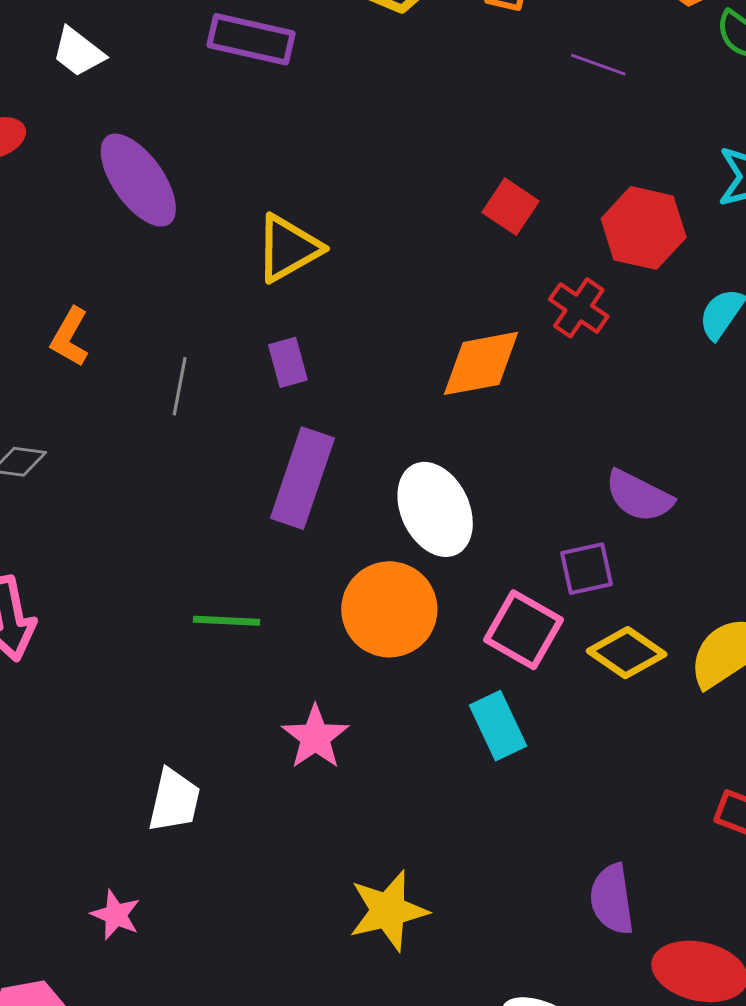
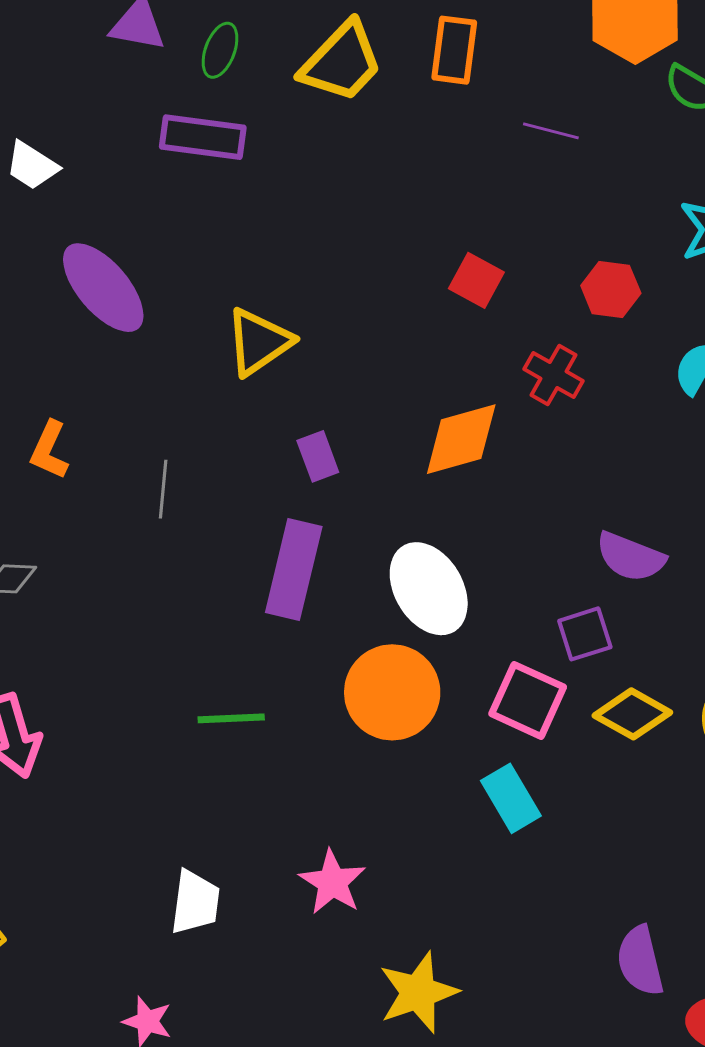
red hexagon: (644, 228) -> (611, 289), size x0.7
purple rectangle: (288, 362) -> (318, 456), moved
pink star: (315, 737) -> (332, 882), moved

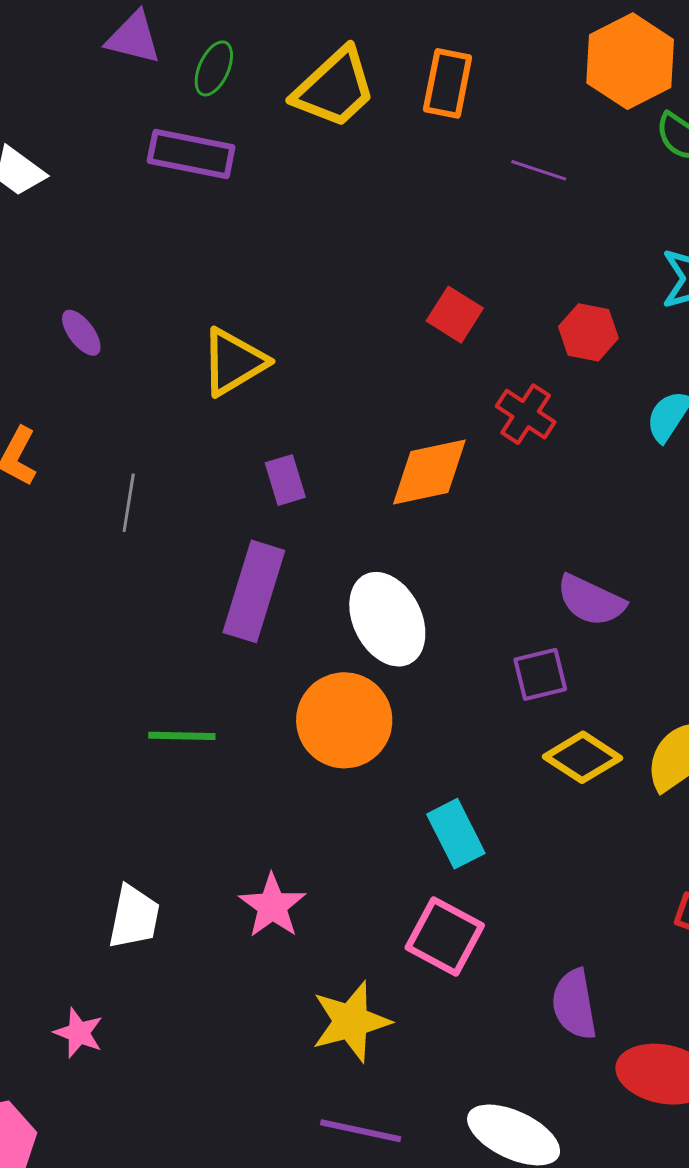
purple ellipse: (103, 288) -> (81, 333), moved, size x0.5
pink square: (528, 700) -> (445, 936), moved

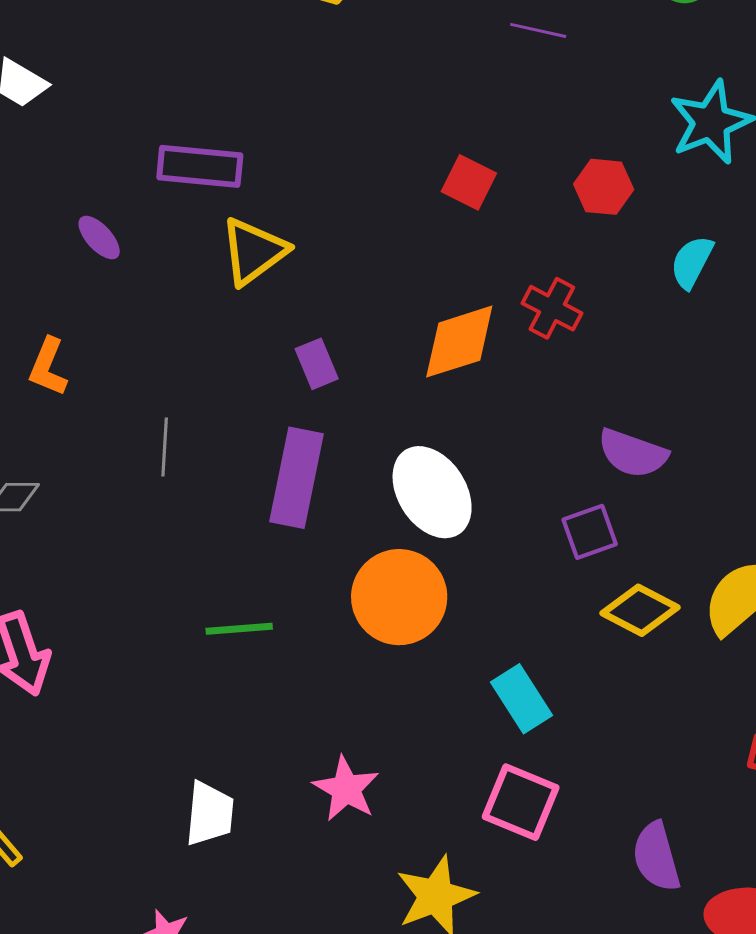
purple rectangle: (191, 154) -> (200, 166), moved
red cross: (526, 414) -> (552, 308), moved
gray line: (129, 503) -> (165, 447), moved

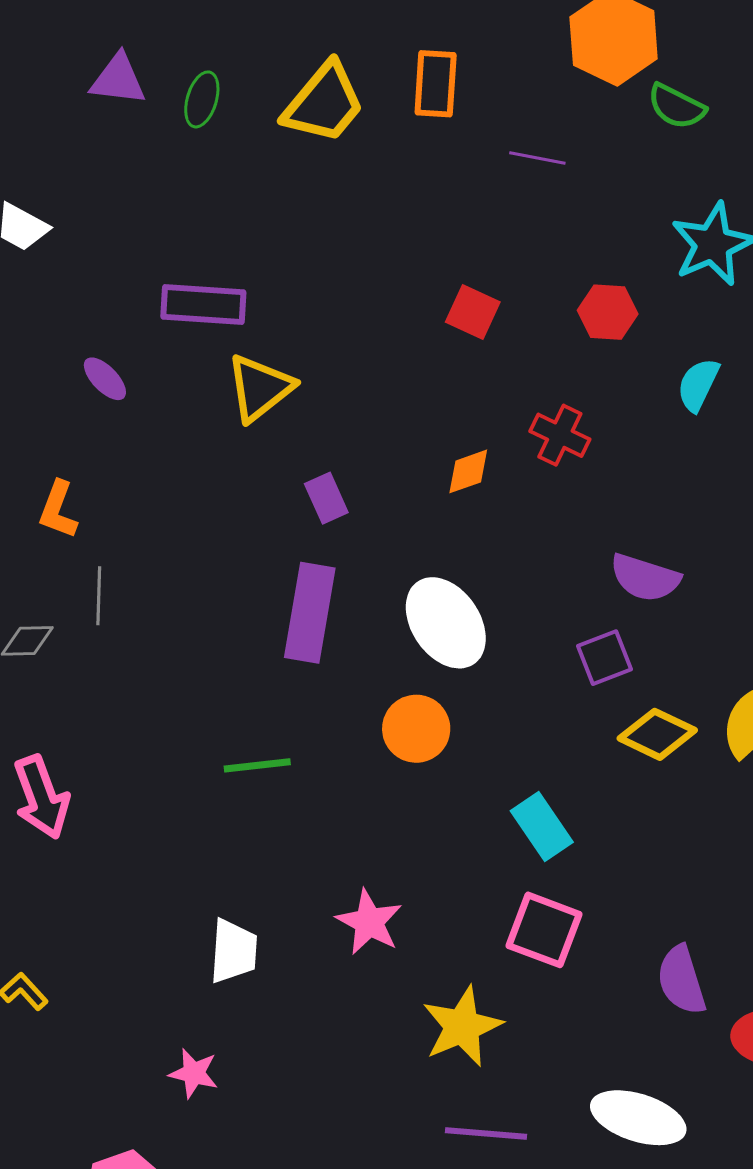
orange diamond: (459, 342) -> (468, 471), size x0.6
gray line: (165, 447) -> (99, 596), moved
orange circle: (399, 597) -> (416, 729), size x0.7

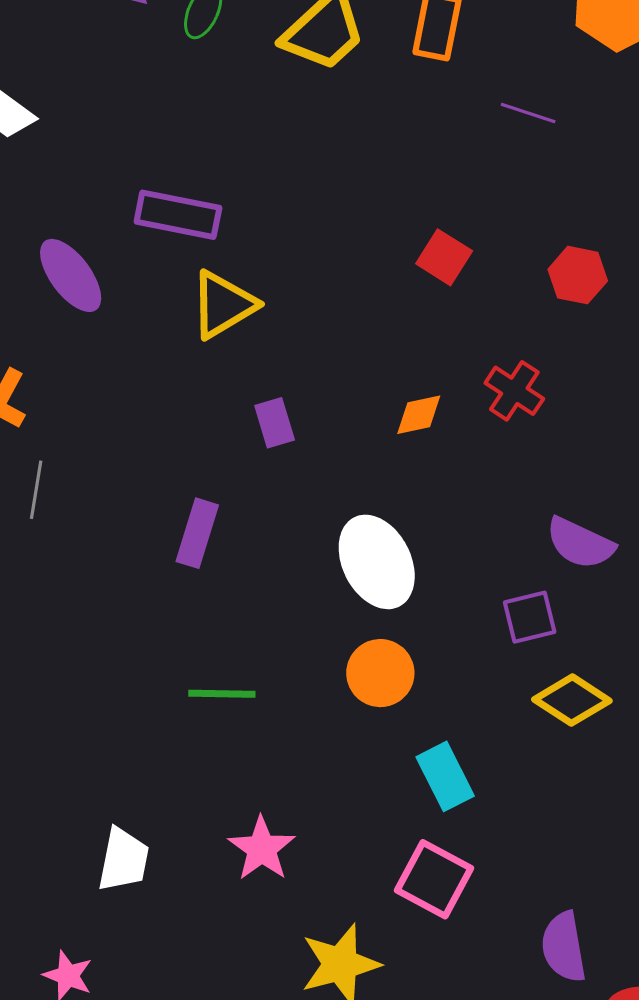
purple ellipse: (105, 379) -> (71, 275), size x1.6
purple rectangle: (310, 613) -> (197, 533), moved, size x0.7
orange circle: (416, 729) -> (380, 673), moved
green line: (257, 765) -> (222, 694), moved

